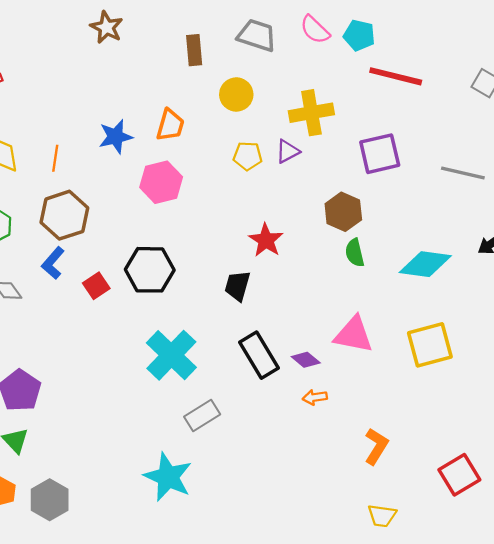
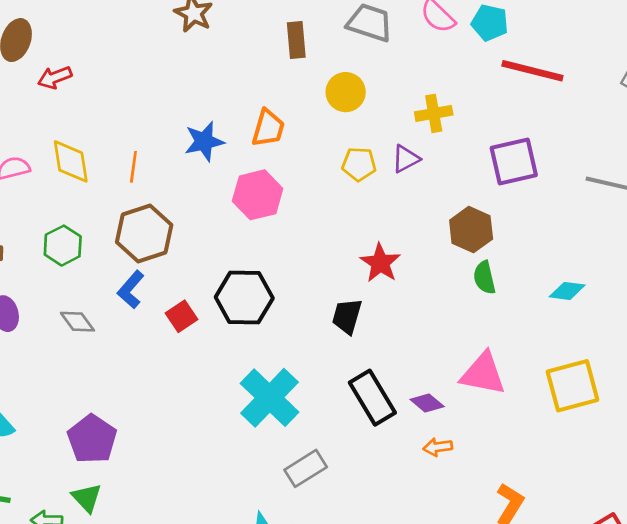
yellow cross: (311, 113) -> (434, 113), size x0.7
cyan diamond: (425, 264) -> (567, 291), size x0.6

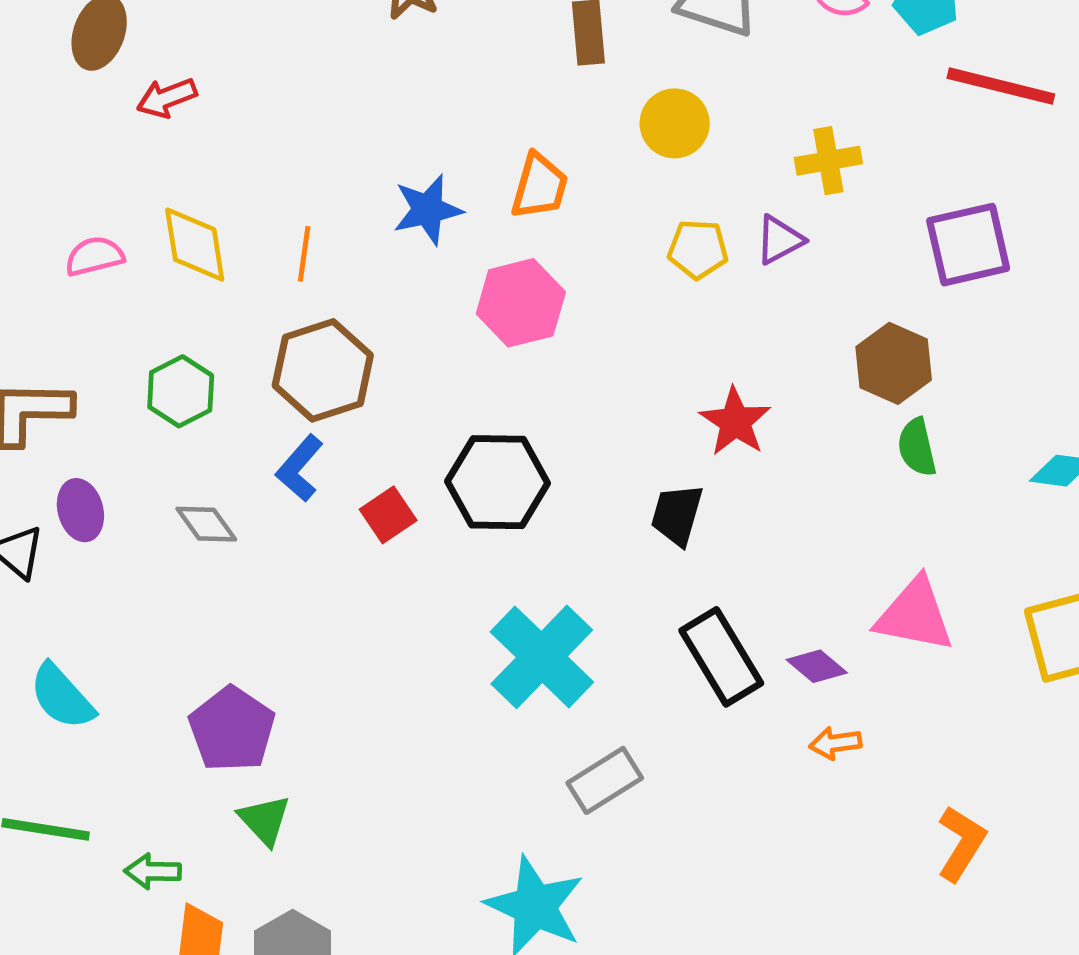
green triangle: (87, 498) -> (265, 820), moved

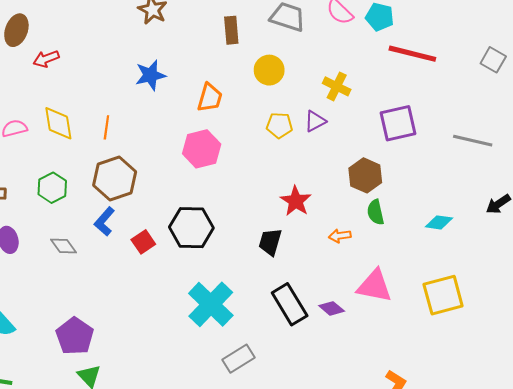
yellow cross: (828, 161) -> (337, 86), turned 36
blue star: (428, 210) -> (150, 75), moved
orange arrow: (835, 743) -> (340, 236), moved

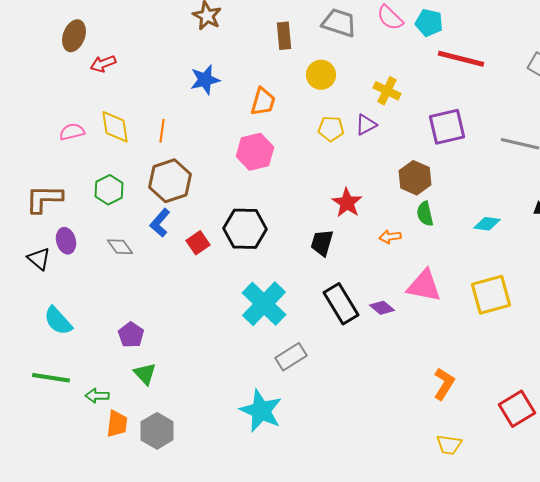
purple pentagon: (75, 336) -> (131, 335), size x0.7

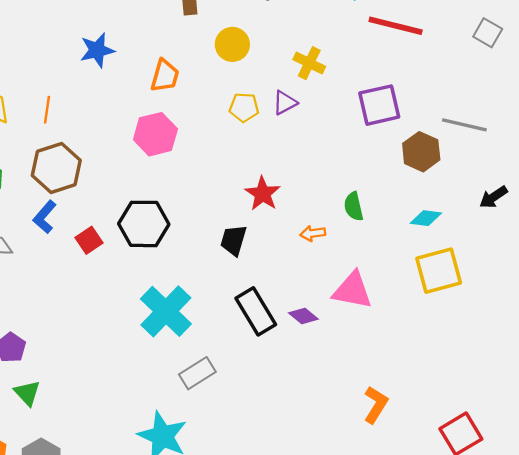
brown hexagon: (415, 178) -> (421, 152), moved
yellow square: (491, 295) -> (439, 271), moved

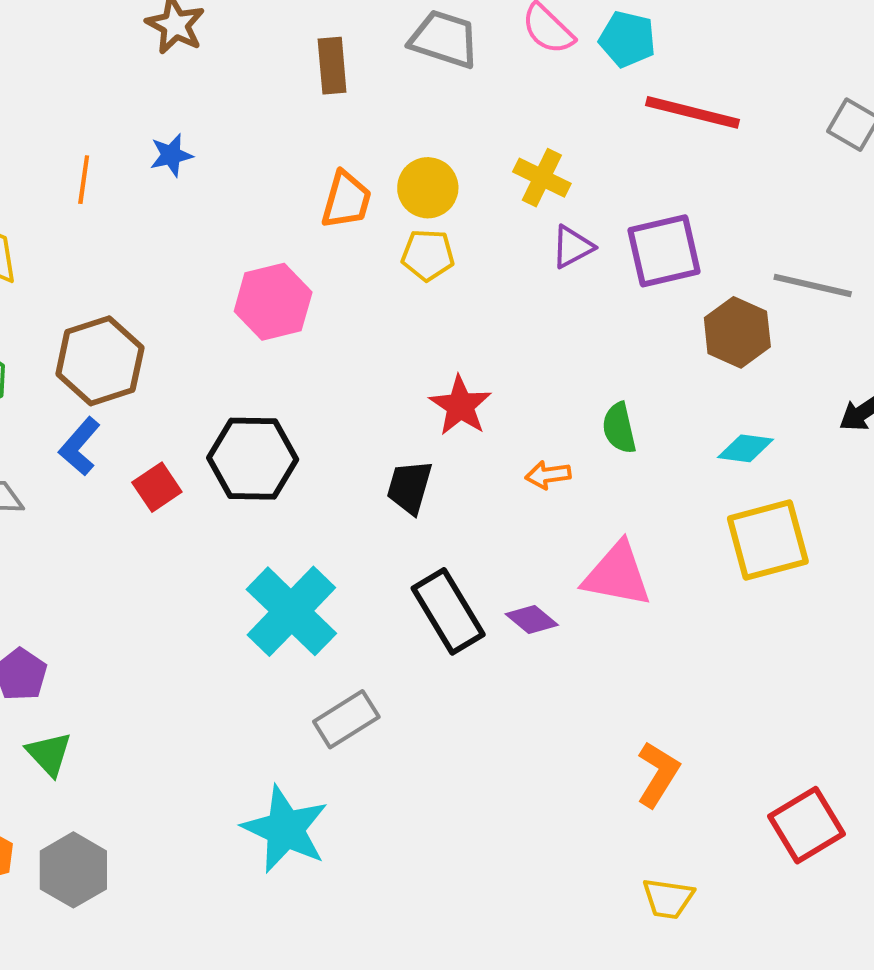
yellow circle: (232, 44) -> (428, 188), moved
blue star: (97, 50) -> (171, 155), size x0.7
orange trapezoid: (165, 76) -> (346, 200), moved
purple triangle: (285, 103) -> (572, 247), moved
orange line: (47, 110) -> (84, 180), moved

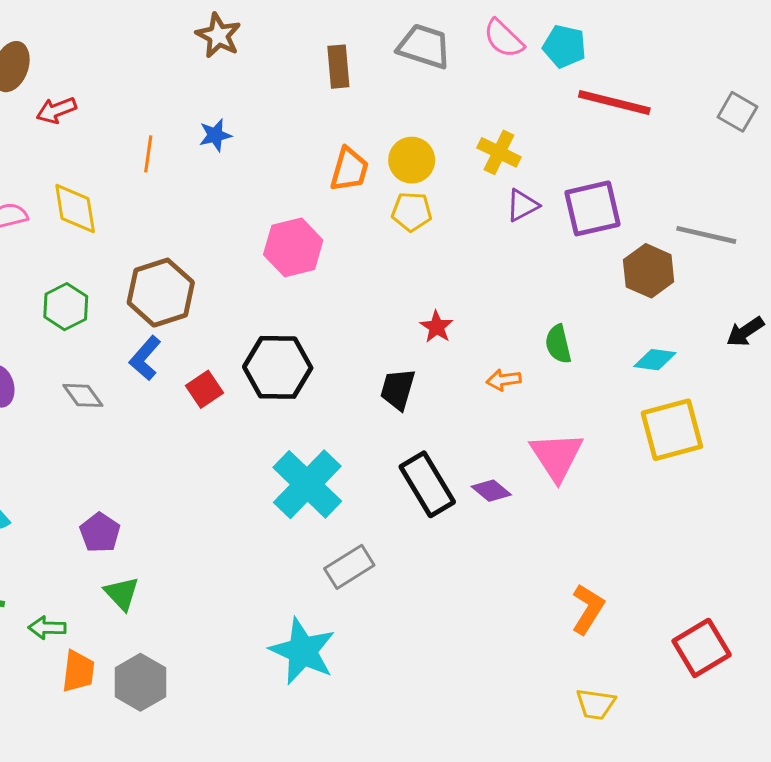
red star: (460, 406) -> (437, 327), size x0.7
pink triangle: (617, 575) -> (557, 456), turned 46

